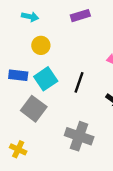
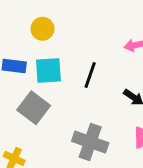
cyan square: (46, 79) -> (48, 70), turned 30

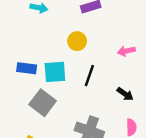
yellow circle: (42, 29) -> (77, 41), moved

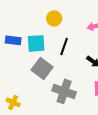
gray square: (43, 103) -> (42, 68), moved

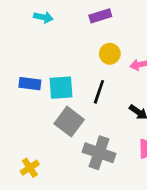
yellow circle: (54, 18) -> (110, 54), moved
yellow cross: (13, 102) -> (30, 168), turned 32

